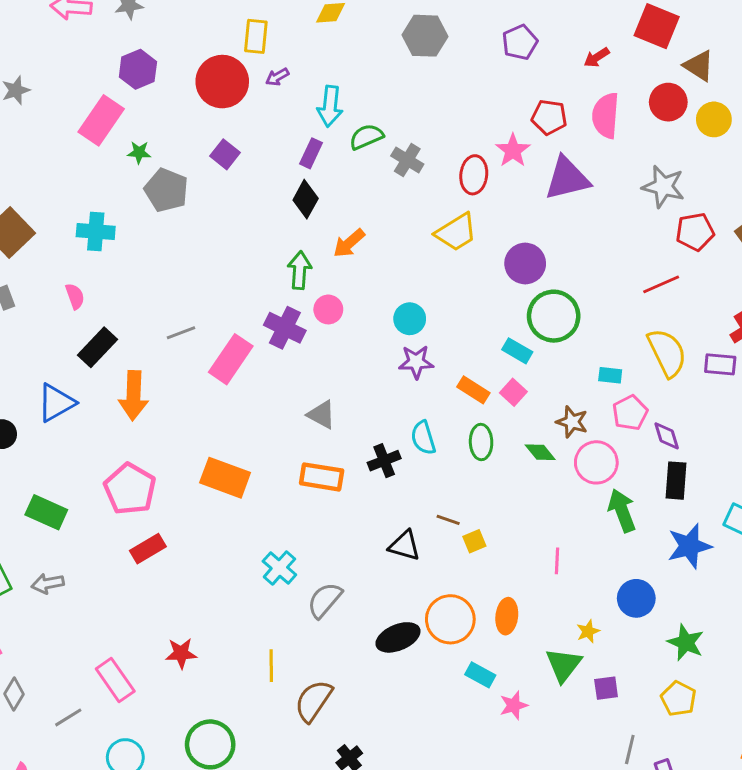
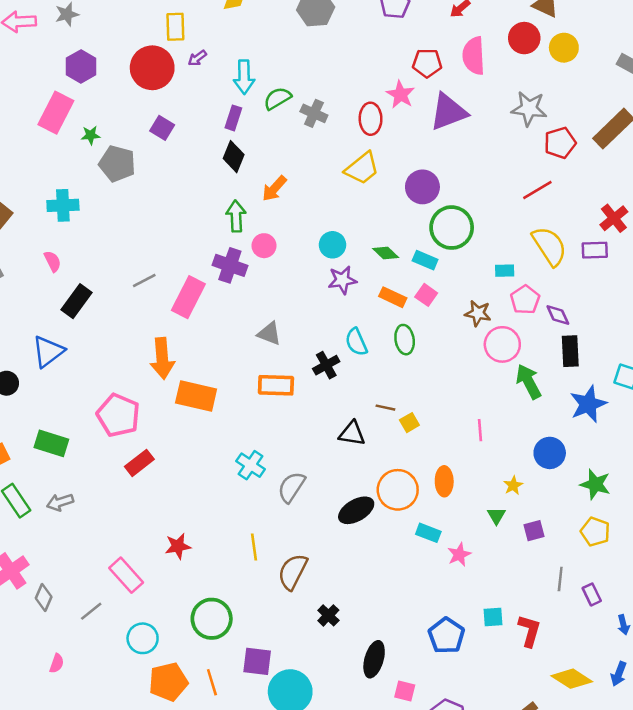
orange arrow: (133, 396) -> (162, 358), moved
green diamond: (540, 452) -> (386, 253), moved
green triangle: (564, 665) -> (496, 516), size x0.6

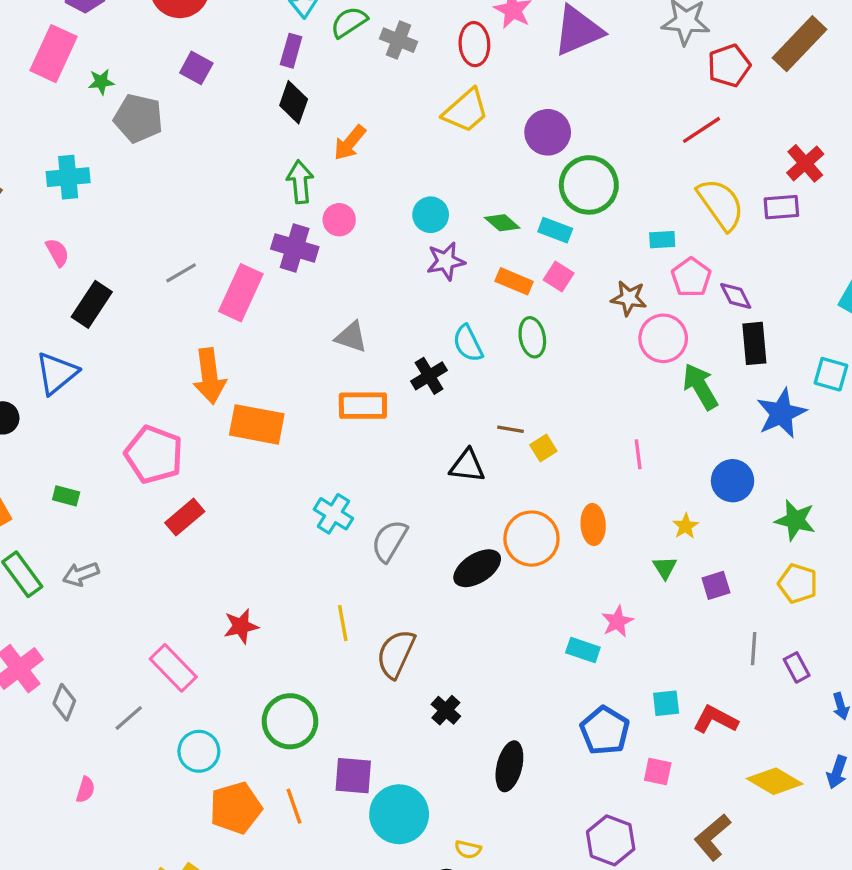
green rectangle: (51, 443) -> (66, 496), size x0.6
cyan rectangle: (428, 533) -> (583, 650), moved
red L-shape: (529, 631) -> (715, 720), turned -76
pink square: (405, 691) -> (658, 772), moved

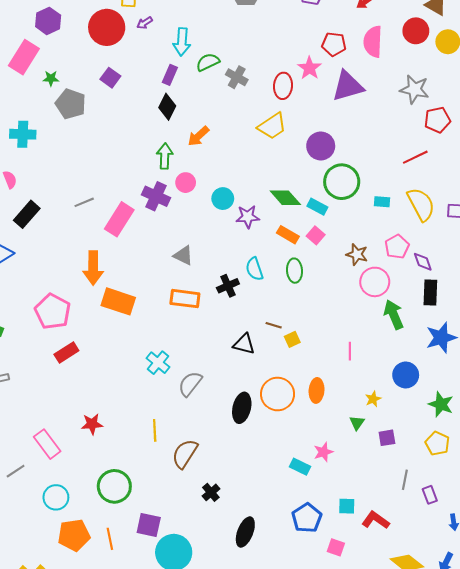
cyan circle: (431, 215) -> (223, 199), moved
green diamond: (502, 223) -> (285, 198), size x1.4
cyan rectangle: (662, 240) -> (382, 202), moved
black ellipse: (477, 568) -> (242, 408), turned -52

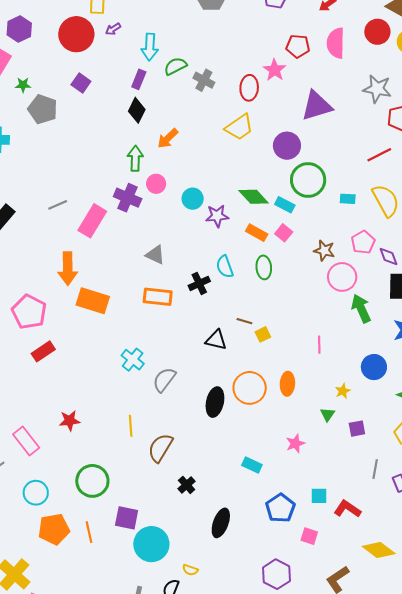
purple triangle: (348, 86) -> (317, 106), moved
cyan rectangle: (300, 467) -> (252, 465), moved

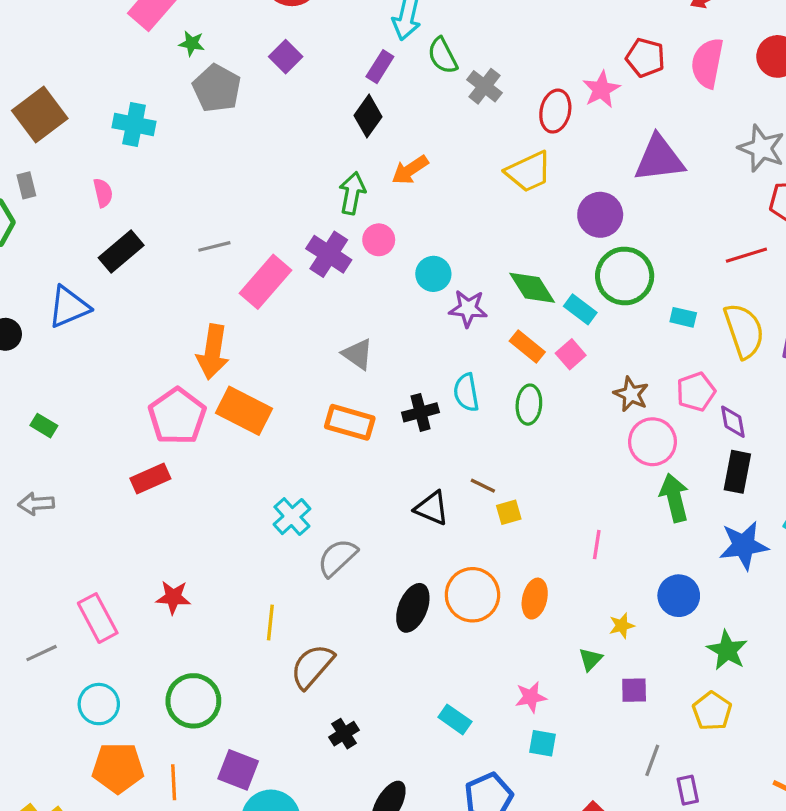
green semicircle: (175, 66) -> (443, 56), turned -100
pink pentagon: (29, 312) -> (177, 416), moved
cyan square: (319, 496) -> (542, 743), moved

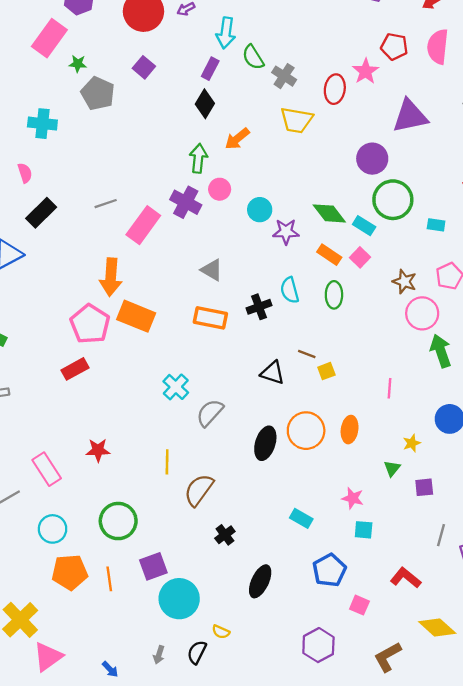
yellow trapezoid: (529, 172) -> (297, 120), moved, turned 40
pink star: (531, 697) -> (353, 498), turned 30
purple square: (238, 770) -> (153, 566), turned -36

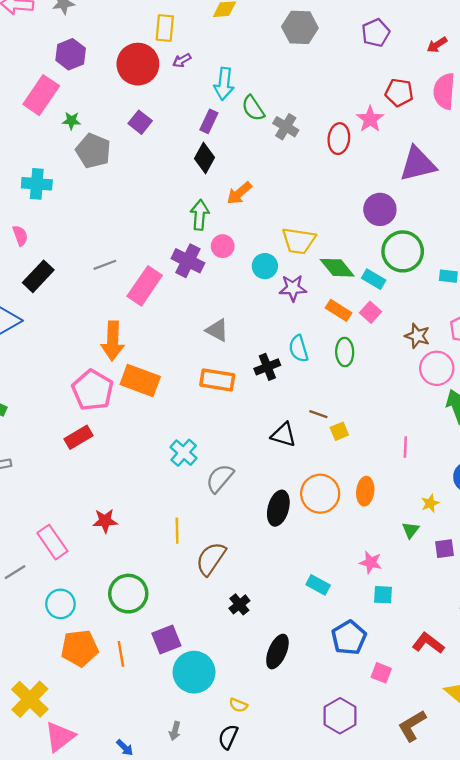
yellow trapezoid: (297, 120) -> (299, 241), moved
black semicircle: (197, 652) -> (228, 737), moved

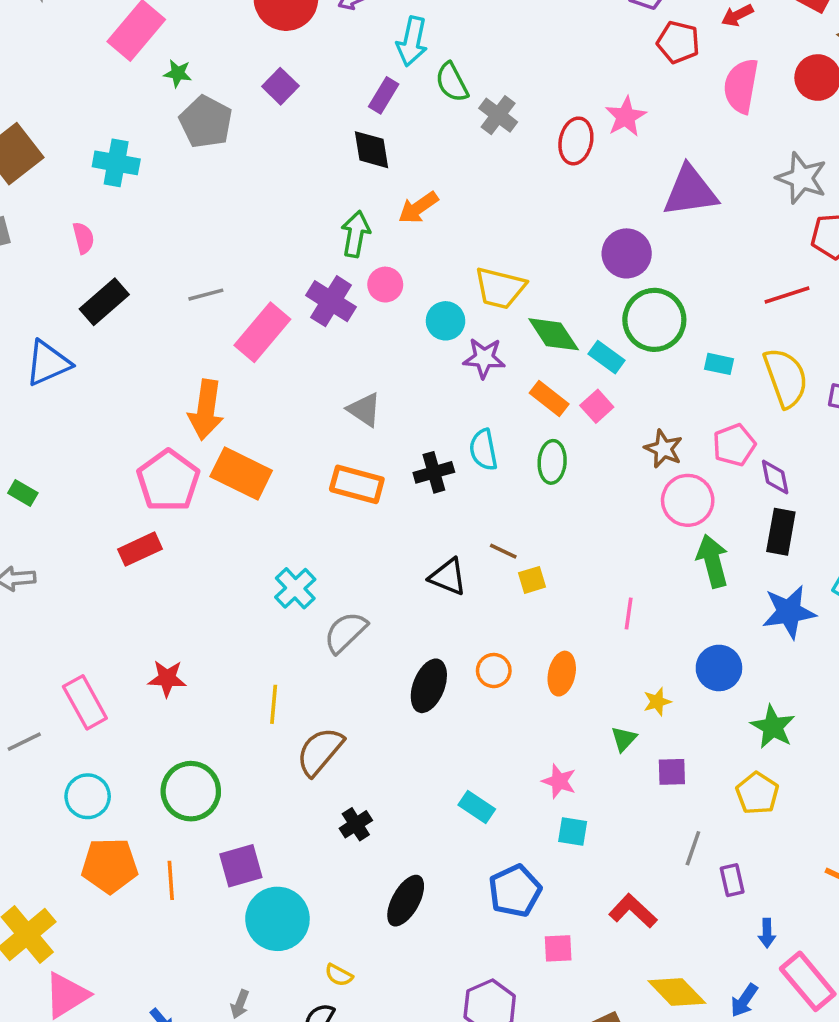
red pentagon: (399, 93) -> (678, 42), moved
black diamond: (204, 158) -> (371, 150), turned -44
orange circle: (320, 494) -> (494, 671), size x0.6
pink square: (381, 673) -> (558, 948), turned -30

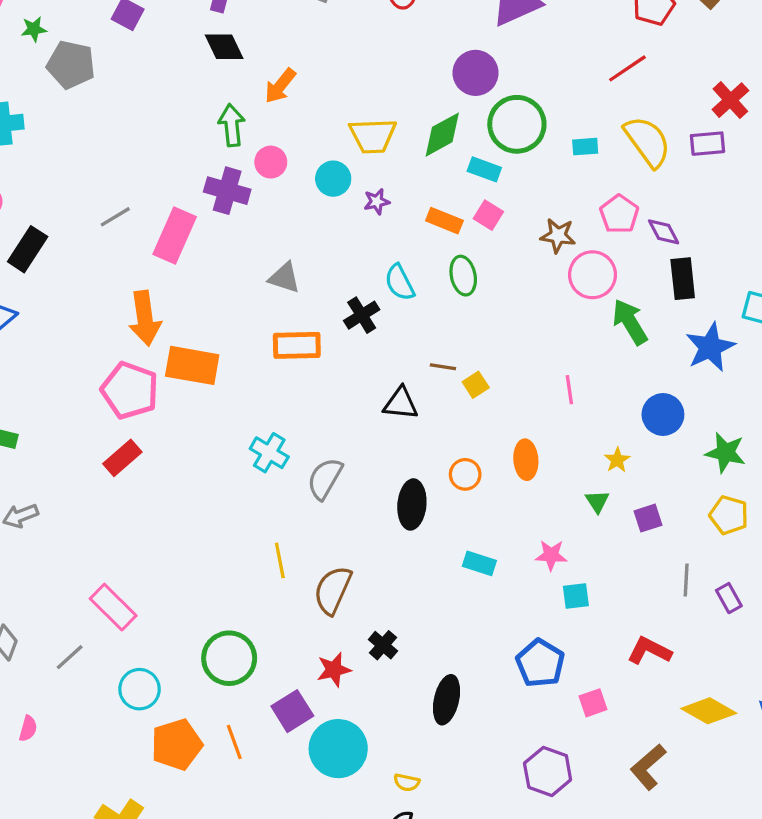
green diamond: (554, 334) -> (442, 135), moved, turned -69
purple star: (484, 358) -> (377, 202), size x0.7
red star: (167, 678) -> (334, 670), moved
cyan rectangle: (477, 807) -> (479, 563), moved

